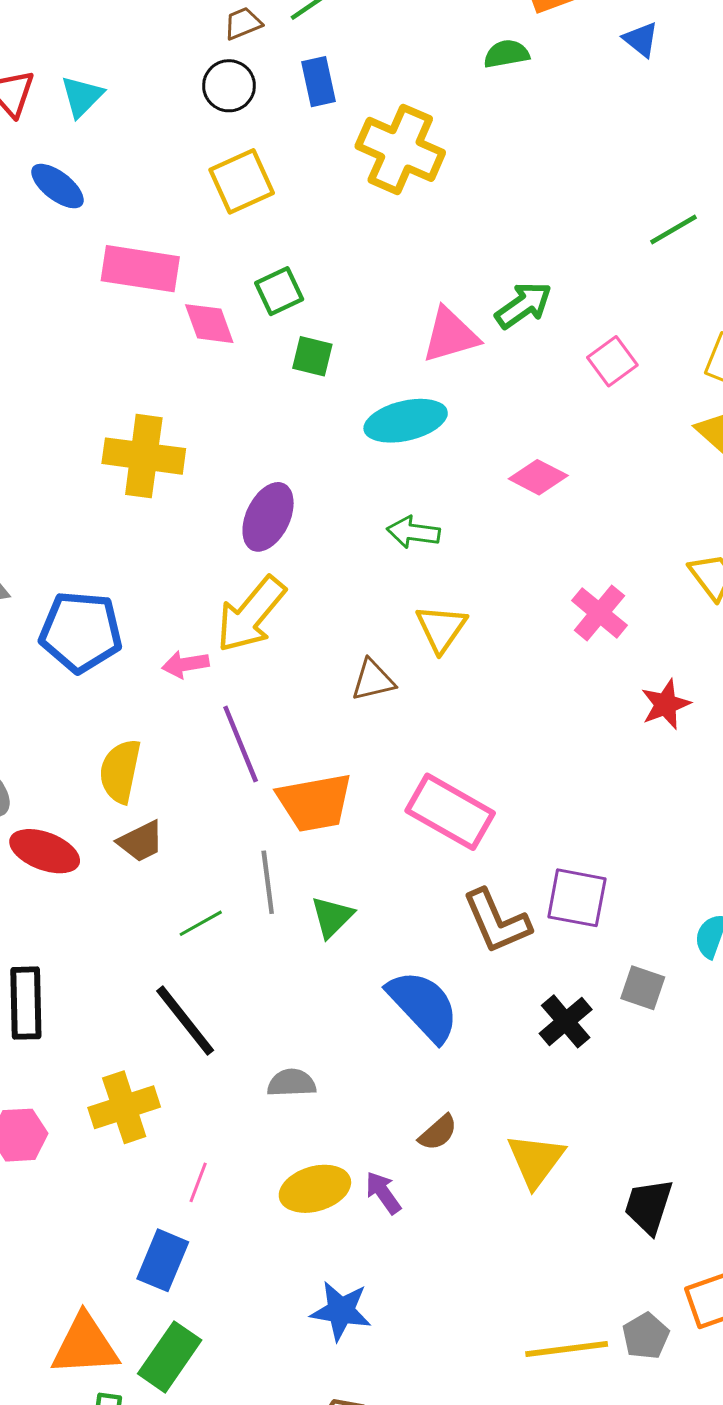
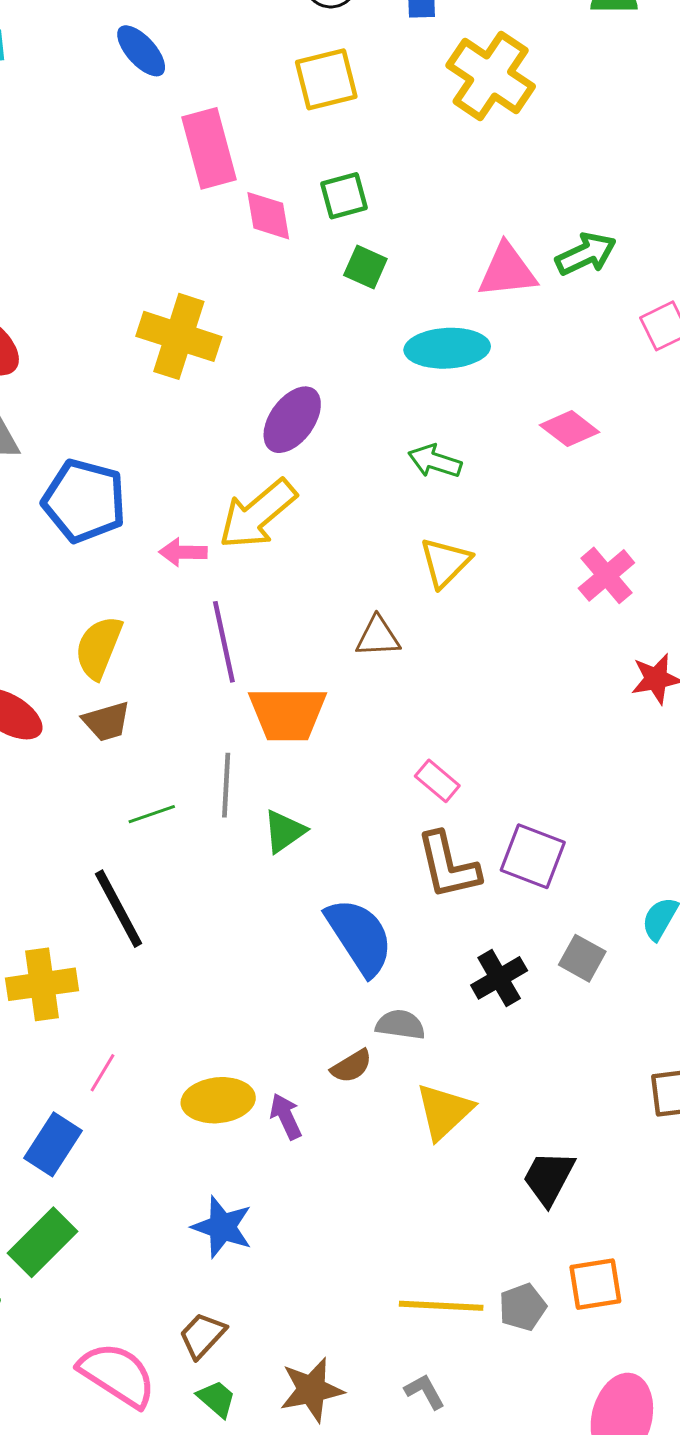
pink rectangle: (140, 269) -> (209, 148), turned 56
brown triangle: (373, 680) -> (378, 637), moved
pink rectangle: (450, 812) -> (437, 781), moved, size x0.5
gray semicircle: (292, 1083) -> (400, 1025), moved

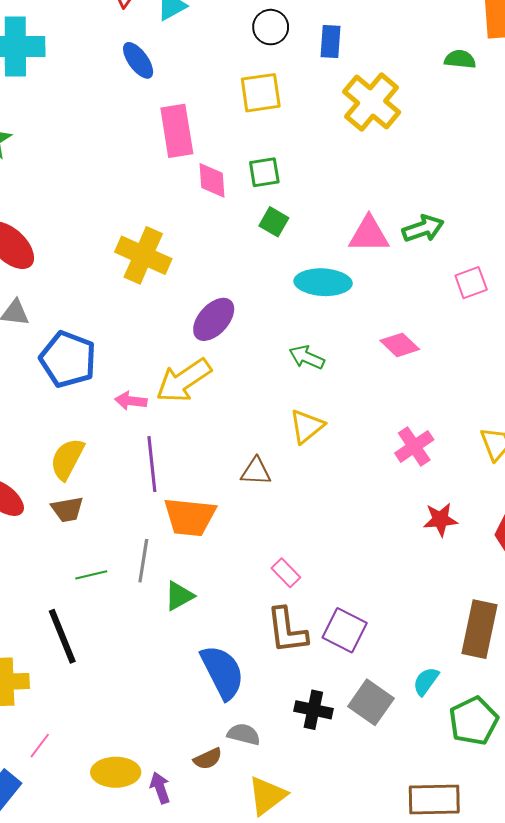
gray square: (582, 958) -> (371, 702), size x1.4
black cross: (499, 978) -> (313, 710), turned 36

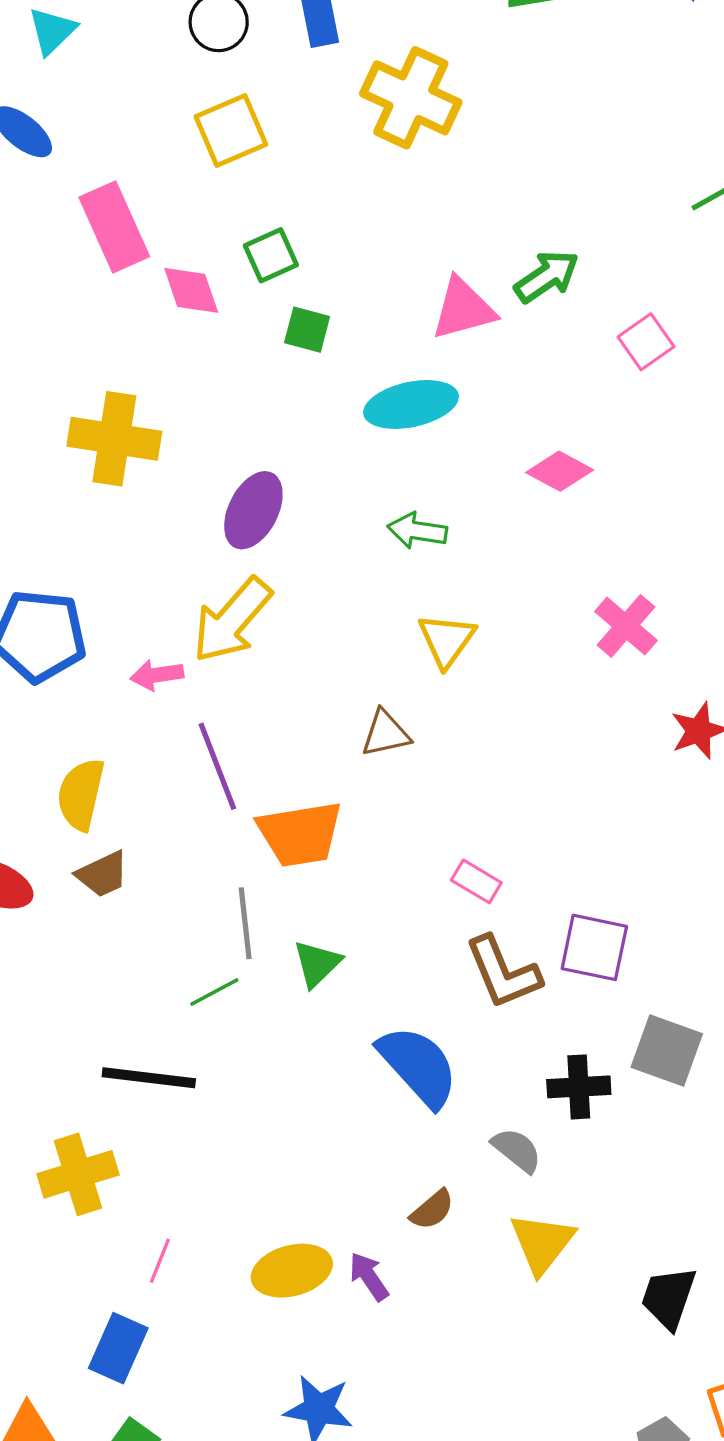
green line: (91, 575) -> (214, 992), moved
black line: (62, 636) -> (149, 1078), turned -46
gray semicircle: (244, 734) -> (517, 1150), moved, turned 40

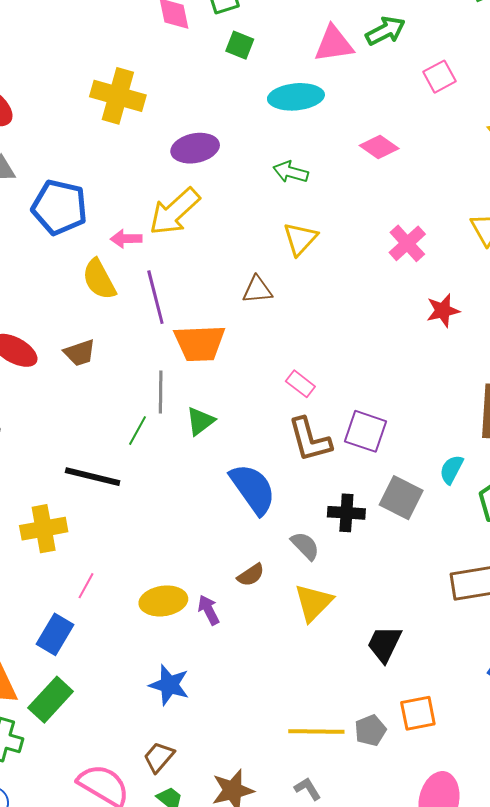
purple ellipse: (253, 510) -> (195, 148), turned 45
yellow semicircle: (81, 794) -> (99, 279), moved, turned -48
green line: (214, 992) -> (137, 431), turned -40

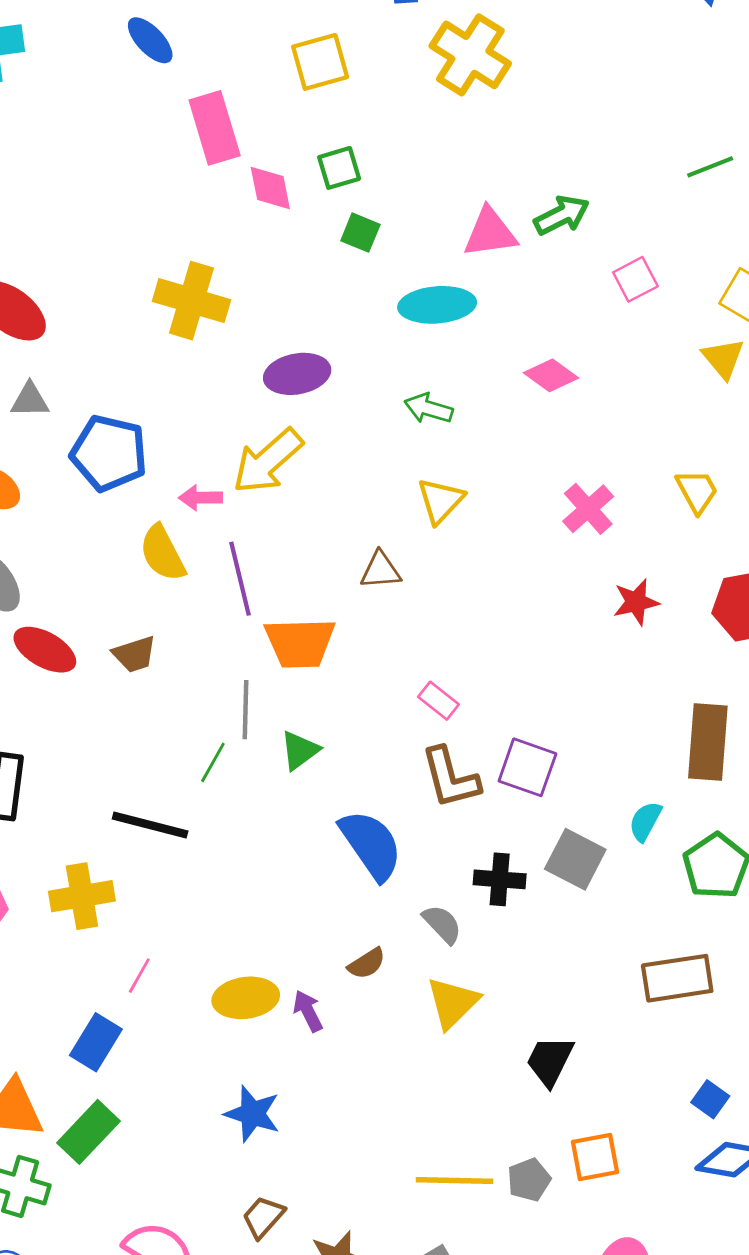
brown trapezoid: (159, 757) -> (263, 1217), moved

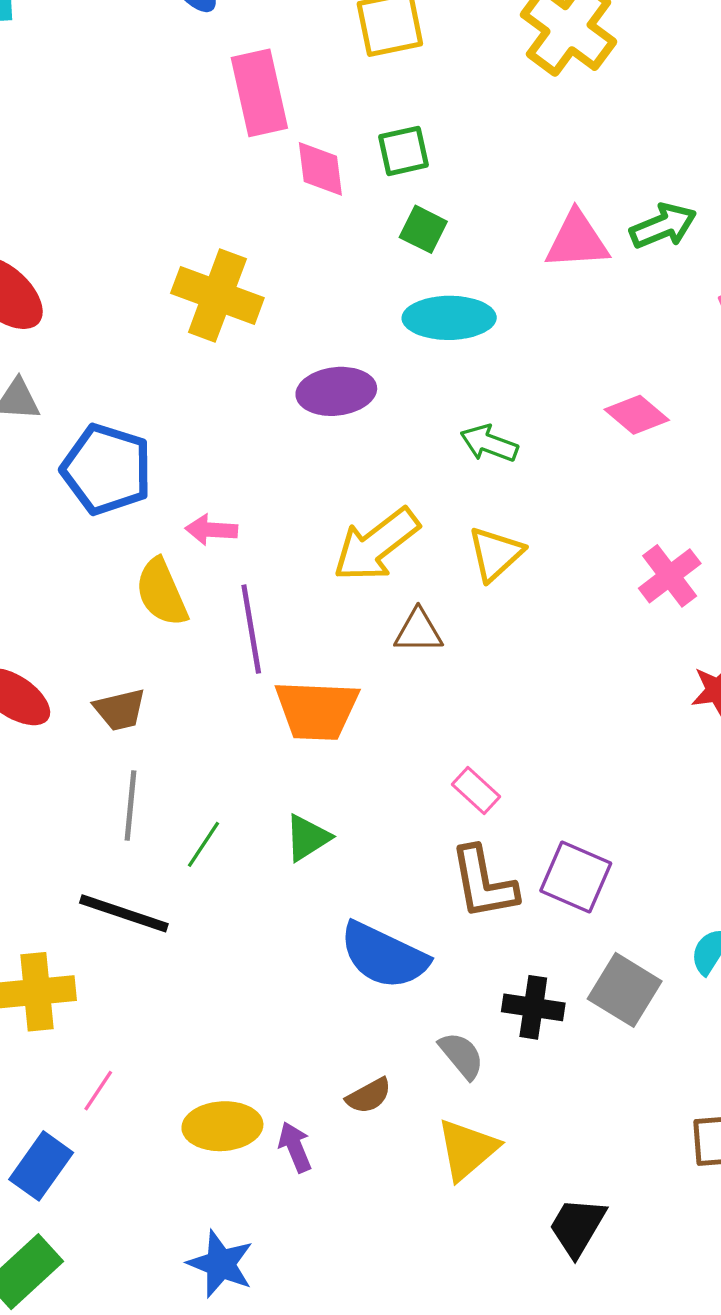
cyan ellipse: (437, 305) -> (449, 318), moved
yellow arrow: (268, 461) -> (376, 545), moved
gray line: (245, 710) -> (130, 805), moved
blue semicircle: (371, 845) -> (384, 956), turned 146

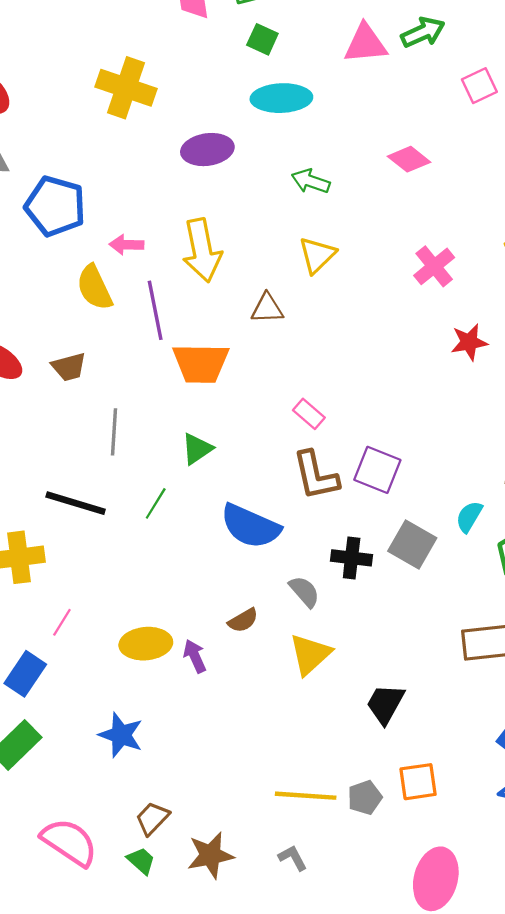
yellow arrow: (376, 545) -> (202, 250), moved, turned -62
gray line: (130, 805) -> (114, 432), moved
green line: (204, 844) -> (156, 503), moved
blue star: (221, 1264) -> (121, 735), moved

